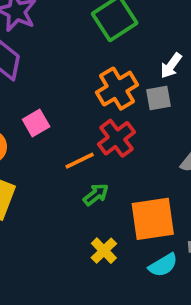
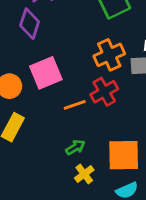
pink square: (36, 123) -> (46, 73), size x1.6
green arrow: (96, 195) -> (75, 147), moved

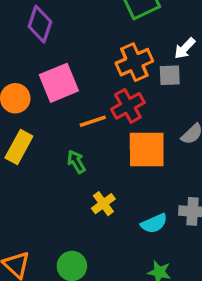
green arrow: (75, 147) -> (76, 162), moved, turned -90
orange square: (124, 155) -> (147, 149), moved

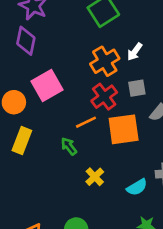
white arrow: (185, 48) -> (135, 52), moved
gray square: (170, 75) -> (137, 88), moved
orange line: (93, 121) -> (86, 122), moved

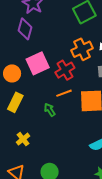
red cross: (104, 97) -> (65, 70), moved
yellow cross: (95, 177) -> (23, 139), moved

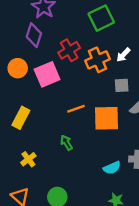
red cross: (65, 70) -> (69, 50), moved
orange circle: (12, 73) -> (18, 68), moved
green arrow: (50, 110) -> (66, 143), moved

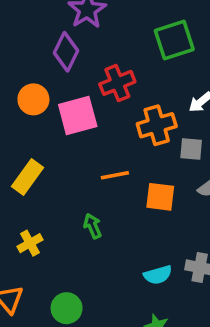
orange cross: (98, 60) -> (157, 125), moved
orange square: (107, 118) -> (160, 197), size x0.7

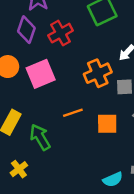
red cross: (117, 83) -> (61, 33), moved
green arrow: (93, 226) -> (40, 137), moved, size x1.5

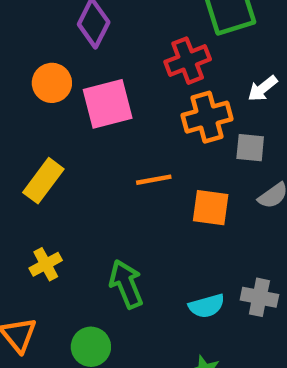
red cross: (61, 33) -> (188, 61), moved
green arrow: (40, 137) -> (126, 284), moved

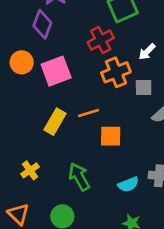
yellow rectangle: (43, 181) -> (55, 122), moved
orange square: (211, 208) -> (111, 136), moved

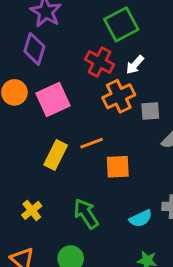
red cross: (101, 40) -> (100, 62), turned -30
white arrow: (147, 52) -> (135, 65), moved

